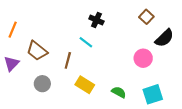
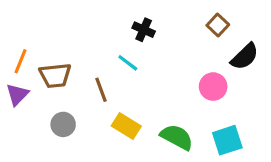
orange line: (13, 30) -> (20, 61), moved
brown trapezoid: (37, 51) -> (55, 75), turned -45
brown line: (68, 60) -> (101, 90), turned -35
green semicircle: (119, 92) -> (177, 137), size x1.5

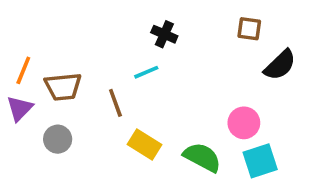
brown square: (218, 25) -> (249, 29), turned -35
cyan line: (128, 63) -> (146, 72), turned -60
pink circle: (213, 87) -> (244, 123), moved
gray circle: (63, 124) -> (58, 139), moved

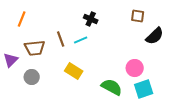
orange line: (23, 70) -> (22, 19), moved
brown line: (115, 103) -> (61, 39), moved
yellow rectangle: (144, 145) -> (74, 71), moved

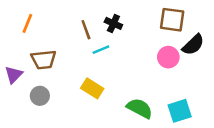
brown square: (138, 16) -> (172, 20), size x1.5
brown line: (61, 39) -> (86, 30), moved
pink circle: (135, 68) -> (168, 57), moved

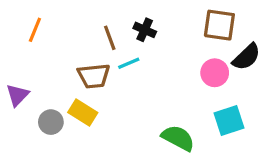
brown trapezoid: (44, 60) -> (94, 76), moved
yellow rectangle: (92, 88) -> (83, 113), moved
cyan square: (180, 111) -> (229, 120), moved

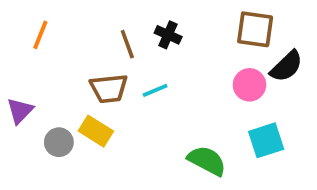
cyan line: (129, 63) -> (155, 90), moved

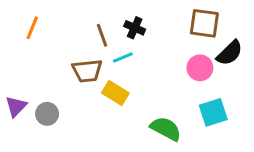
cyan line: (155, 90) -> (123, 57), moved
purple triangle: (20, 111) -> (16, 106), moved
yellow rectangle: (96, 131) -> (115, 93), moved

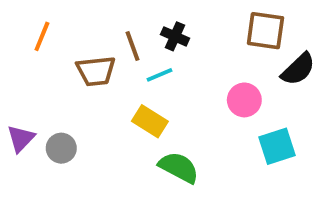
pink circle: (200, 68) -> (244, 100), moved
brown trapezoid: (87, 71) -> (96, 71), moved
green semicircle: (166, 129) -> (179, 167), moved

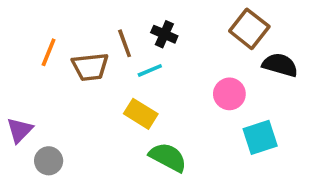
brown square: (265, 31) -> (249, 29), turned 30
orange line: (42, 36) -> (49, 52), moved
black semicircle: (298, 69) -> (280, 65), turned -120
gray circle: (61, 148) -> (49, 161), moved

